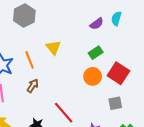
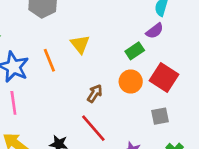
purple semicircle: (97, 24) -> (155, 31), moved
brown arrow: (33, 86) -> (95, 93), moved

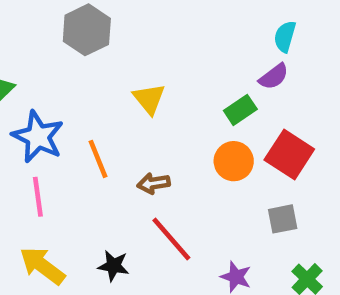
orange line: (49, 60) -> (98, 159), moved
brown arrow: (95, 93) -> (154, 183), moved, turned -132

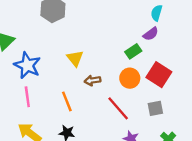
yellow triangle: (149, 99) -> (75, 58), moved
orange line: (98, 159) -> (67, 101), moved
brown arrow: (154, 183) -> (93, 80), moved
red line: (171, 239) -> (118, 108), moved

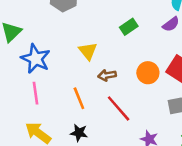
green rectangle: (133, 51) -> (129, 27), moved
red line: (118, 108) -> (119, 108), moved

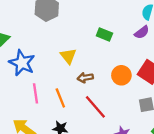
green rectangle: (129, 27) -> (104, 35), turned 56
pink line: (36, 93) -> (35, 93), moved

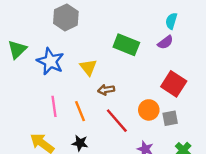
green rectangle: (104, 35) -> (126, 45), size x1.5
blue star: (22, 63) -> (50, 61), moved
orange circle: (121, 75) -> (149, 110), moved

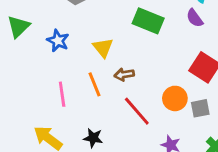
purple semicircle: (165, 42) -> (195, 18), turned 91
blue star: (50, 61) -> (58, 41), size x0.7
orange line: (80, 111) -> (95, 84), moved

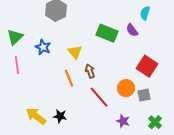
purple semicircle: (195, 18) -> (132, 30), moved
brown arrow: (124, 74) -> (90, 71), turned 80
pink line: (62, 94) -> (17, 65), moved
black star: (93, 138) -> (60, 116), moved

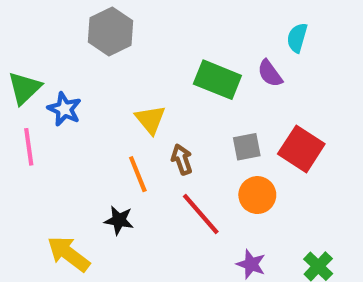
blue star: (43, 47) -> (64, 109), moved
gray square: (144, 95) -> (247, 147), moved
black star: (60, 116) -> (119, 220), moved

